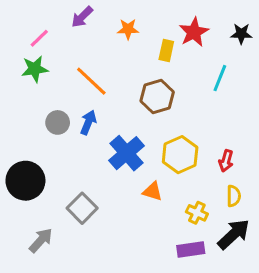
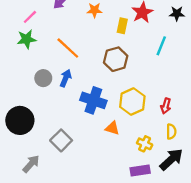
blue cross: (126, 153) -> (93, 100), turned -30

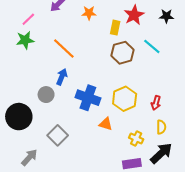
cyan line: (161, 46) -> (152, 46), turned -72
brown hexagon: (116, 59) -> (122, 53), moved
gray circle: (43, 78) -> (46, 95), moved

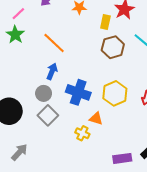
green star: (25, 40) -> (15, 35), turned -30
gray circle: (46, 95) -> (44, 93), moved
gray square: (58, 135) -> (48, 115), moved
yellow cross: (136, 139) -> (82, 133), moved

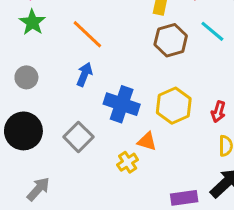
gray circle: (44, 93) -> (26, 77), moved
yellow cross: (82, 133) -> (128, 162), turned 32

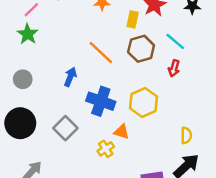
orange line: (87, 34) -> (101, 52), moved
red arrow: (218, 112) -> (174, 68), moved

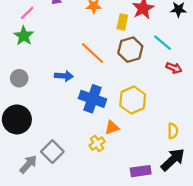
red arrow: (174, 68) -> (174, 68), moved, turned -84
blue arrow: (70, 77) -> (64, 76), turned 72
gray square: (65, 128) -> (52, 152), moved
orange triangle: (122, 132) -> (112, 127), turned -35

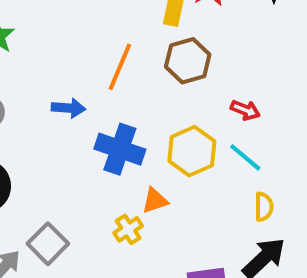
cyan line: (162, 43) -> (245, 157), moved
orange line: (93, 53) -> (120, 67), turned 70
red arrow: (174, 68) -> (245, 110), moved

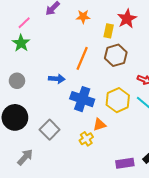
gray square: (48, 244) -> (50, 130), moved

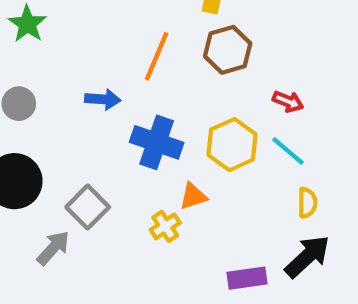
gray arrow: (25, 157) -> (53, 248), moved

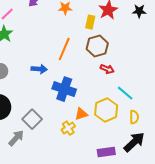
red arrow: (288, 101) -> (107, 69), moved
yellow hexagon: (232, 145) -> (106, 110), moved

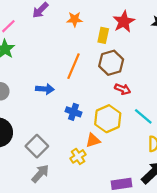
blue cross: (64, 89) -> (73, 112), size x0.6
yellow hexagon: (106, 110) -> (108, 119), moved
gray arrow: (16, 138) -> (40, 174), moved

